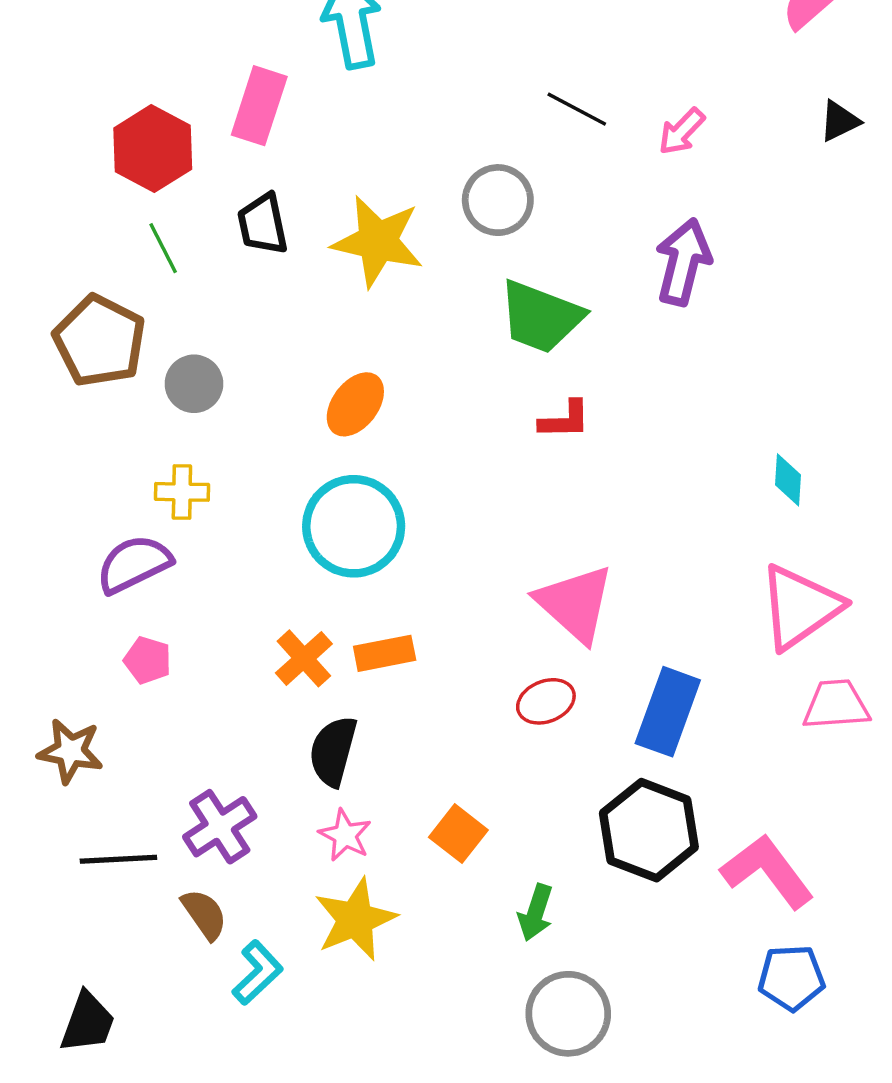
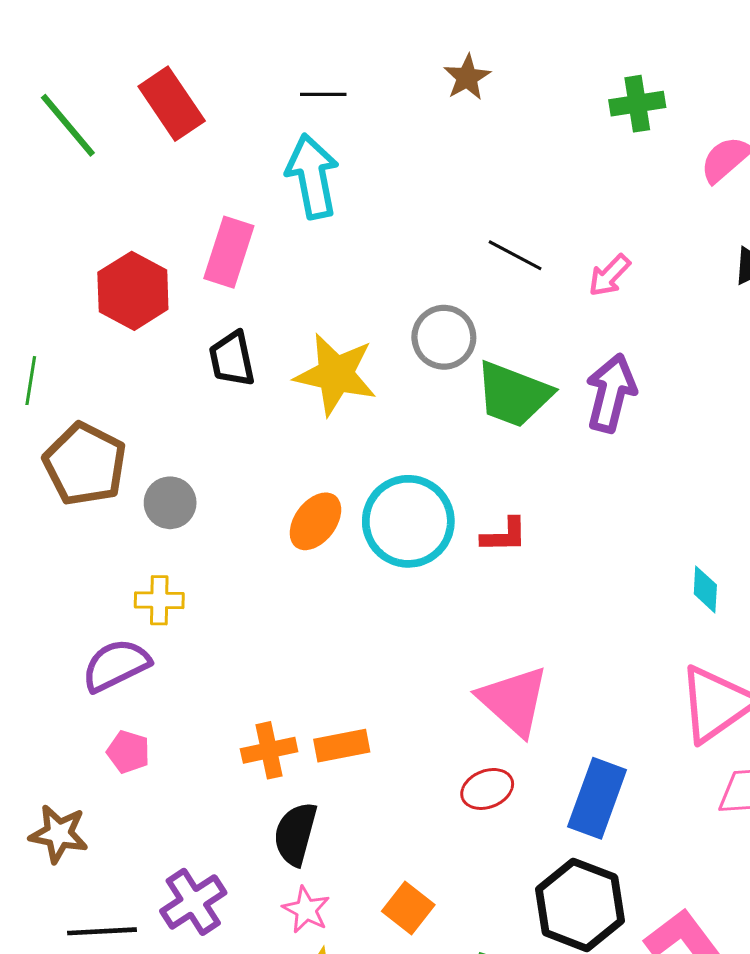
green line: (163, 248) -> (31, 381), moved, turned 36
green trapezoid: (541, 317) -> (513, 394), moved
cyan circle: (354, 526) -> (408, 521), moved
orange cross: (304, 658) -> (269, 750), turned 30

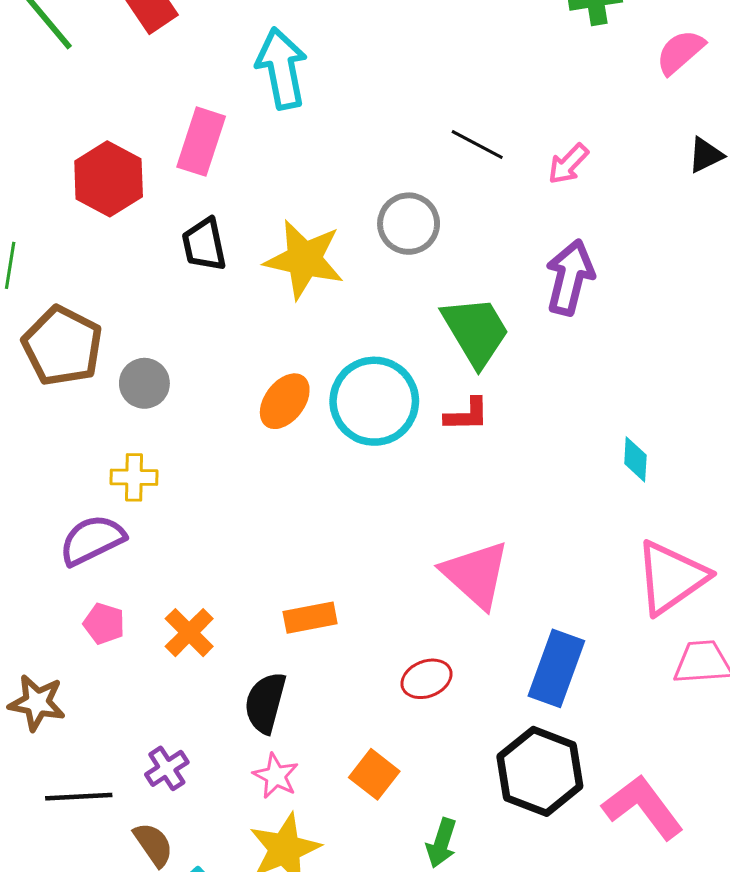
green trapezoid: (513, 394) -> (476, 331), moved, turned -142
cyan diamond: (705, 589) -> (635, 459), moved
orange cross: (269, 750) -> (189, 633), moved, turned -33
red ellipse: (487, 789) -> (426, 679), moved
purple cross: (193, 902) -> (167, 768), size x0.7

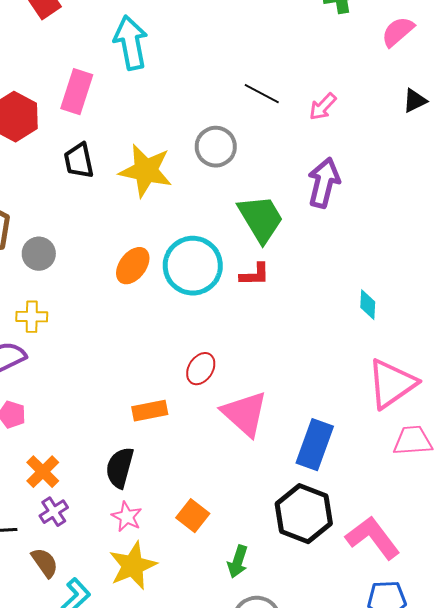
pink triangle: (476, 574) -> (245, 414), moved
orange cross: (189, 633) -> (43, 472), moved
red ellipse: (426, 679) -> (201, 369), moved, turned -36

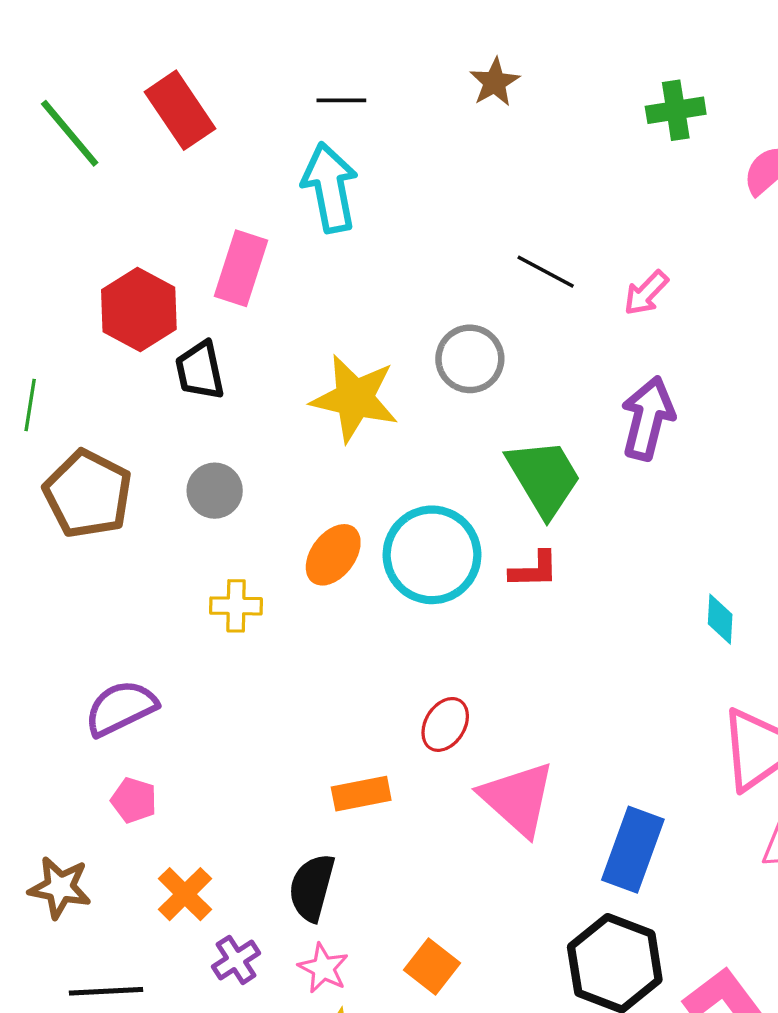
black trapezoid: (79, 161) -> (200, 370), moved
gray circle: (39, 254) -> (215, 491), moved
yellow cross: (32, 317) -> (236, 606), moved
purple cross: (54, 512) -> (236, 960), moved

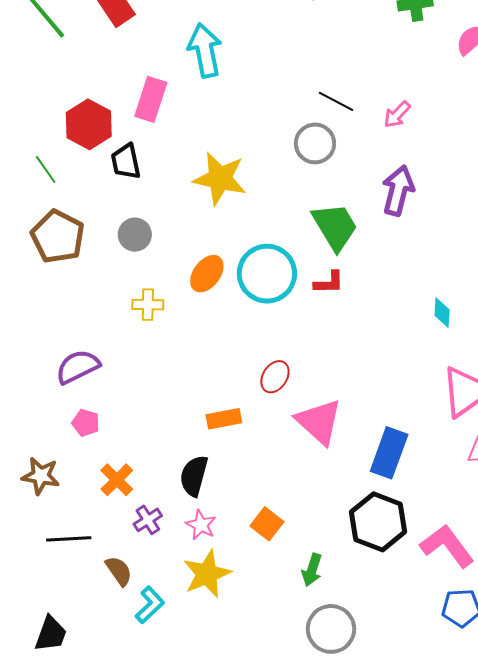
gray circle: (470, 359) -> (315, 143), moved
green line: (30, 405) -> (46, 170), moved, turned -44

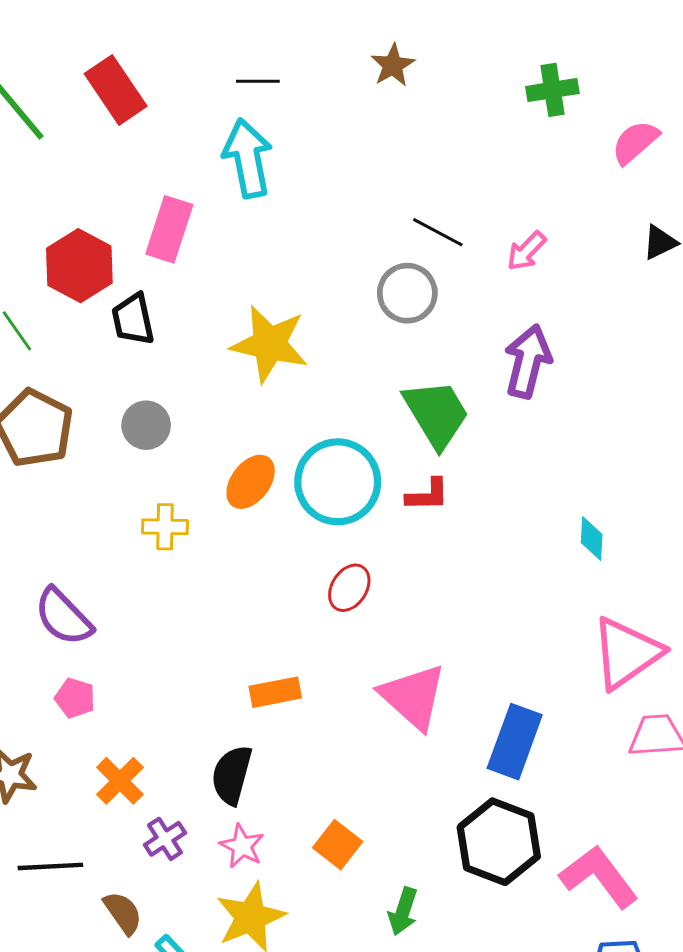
purple semicircle: (78, 367) -> (63, 617), turned -108
red ellipse: (275, 377) -> (349, 588), moved

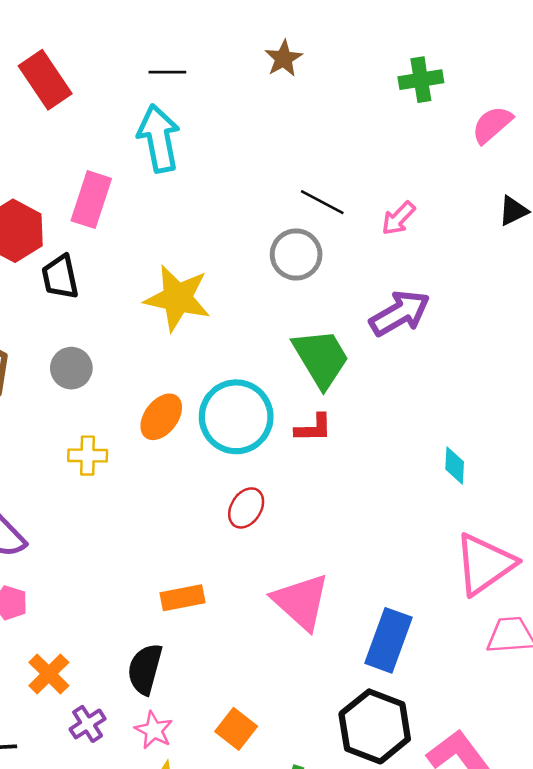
purple arrow: (528, 361) -> (400, 313), turned 46

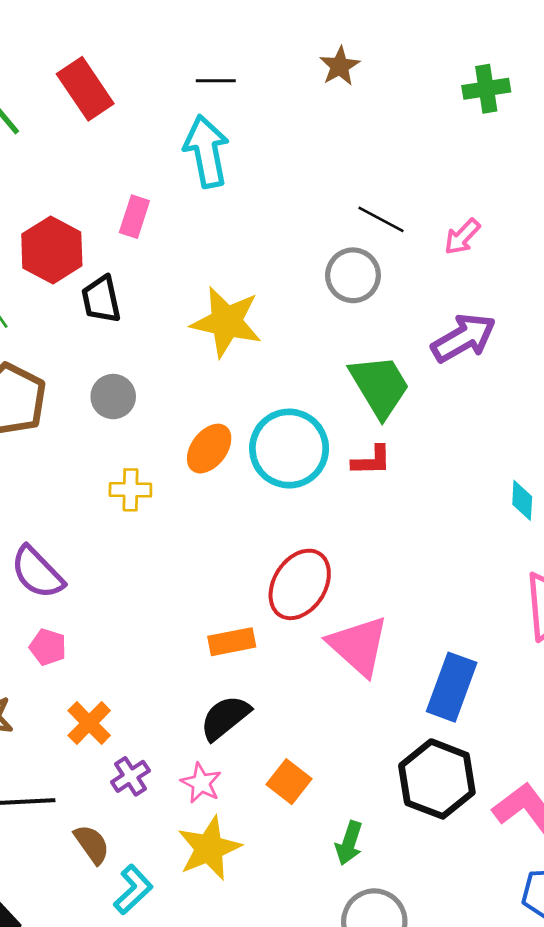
pink rectangle: (91, 200) -> (134, 217), size x0.7
red ellipse: (246, 508) -> (300, 584), moved, size x1.6
black semicircle: (145, 669) -> (225, 718), moved, turned 36

